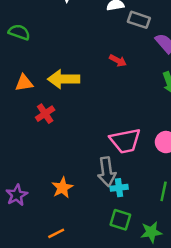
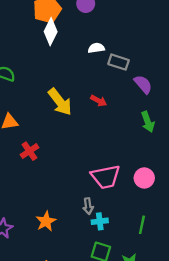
yellow arrow: (64, 79) -> (60, 102), moved, turned -128
gray arrow: (107, 172) -> (88, 206), size x0.6

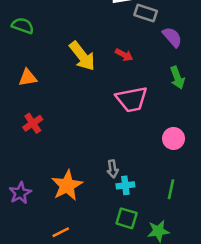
red cross: (29, 151) -> (33, 123), moved
pink trapezoid: (106, 177) -> (132, 99), moved
orange star: (46, 221) -> (67, 185), size x1.4

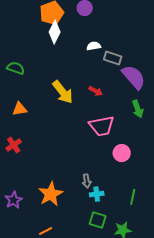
purple semicircle: (172, 37) -> (134, 77), size x1.5
red cross: (33, 123) -> (14, 145), moved
pink circle: (174, 138) -> (122, 153), moved

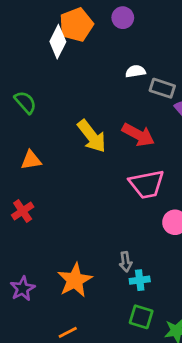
white diamond: (55, 32) -> (58, 42), moved
green semicircle: (16, 68) -> (25, 102), turned 30
red arrow: (96, 91) -> (138, 135), size x1.6

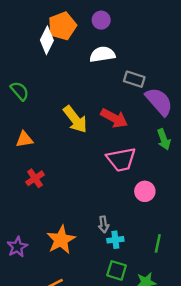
white semicircle: (135, 71) -> (102, 54), moved, size x1.5
red cross: (23, 211) -> (35, 178), moved

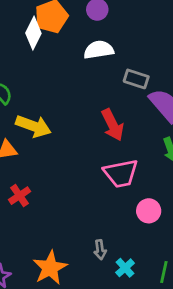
red arrow: (114, 118) -> (113, 125), turned 36
yellow arrow: (75, 119) -> (33, 126), moved, turned -32
cyan cross: (115, 240) -> (125, 268), moved, turned -35

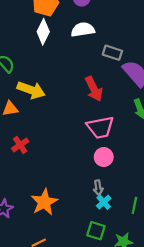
white diamond: (33, 33) -> (43, 32), moved
pink circle: (149, 211) -> (104, 157), moved
gray arrow: (100, 250) -> (98, 188), moved

